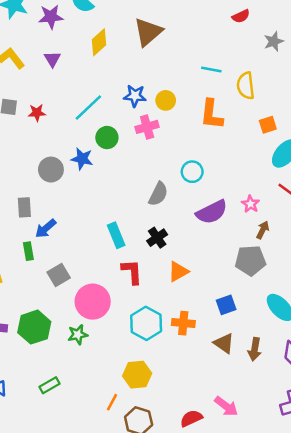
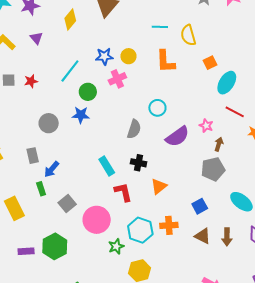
blue star: (82, 159) -> (81, 115), moved
black cross: (157, 238) -> (138, 163), turned -35
green star: (78, 335) -> (116, 246), moved

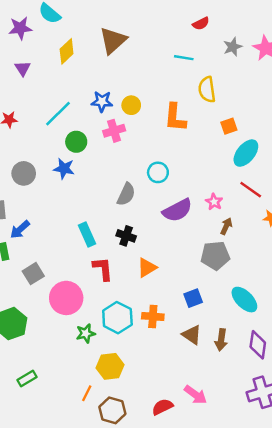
cyan line: (160, 27) -> (184, 58), moved

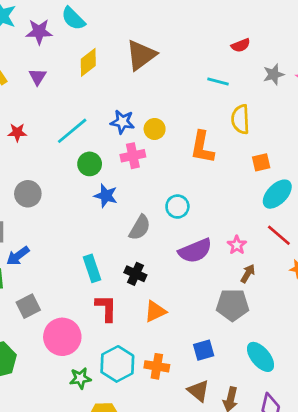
blue star: (64, 169) -> (106, 196), moved

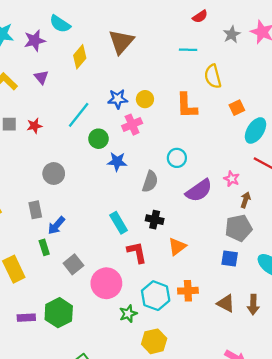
blue square: (204, 350) -> (230, 259), moved, turned 36

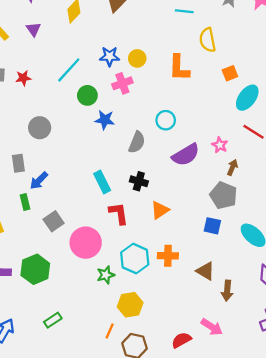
gray pentagon: (239, 228) -> (223, 195), turned 30
brown arrow: (253, 305) -> (227, 291), moved

